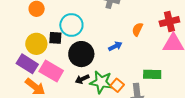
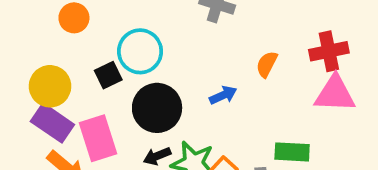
black square: (55, 38) -> (108, 75), turned -32
yellow circle: (36, 44) -> (50, 86), moved
pink rectangle: (51, 71) -> (98, 138), turned 40

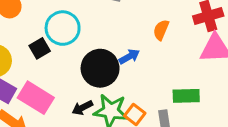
black circle: (157, 108) -> (100, 68), moved
pink rectangle: (98, 138) -> (36, 98), turned -36

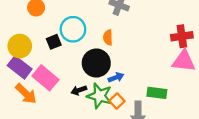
orange semicircle: (161, 30) -> (108, 37), moved, turned -32
blue arrow: (129, 57) -> (116, 77), moved

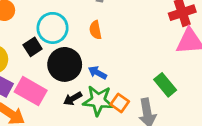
black circle: (96, 63) -> (65, 64), moved
blue arrow: (116, 77) -> (97, 73), moved, turned -120
green rectangle: (157, 93) -> (165, 85), turned 54

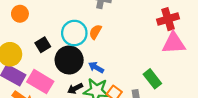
cyan circle: (53, 28) -> (74, 33), moved
orange semicircle: (95, 30) -> (95, 32), turned 40

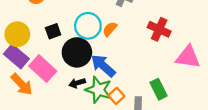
red cross: (168, 19) -> (159, 29), moved, turned 30
blue arrow: (96, 67) -> (103, 66), size x1.6

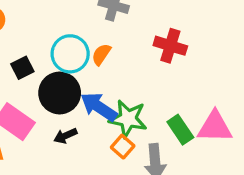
pink triangle: (188, 57) -> (215, 127), moved
green star: (98, 90) -> (128, 119), moved

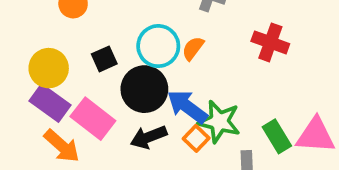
black arrow: (65, 136) -> (149, 137), size x1.4
orange square: (123, 147) -> (196, 138), moved

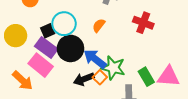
cyan circle: (158, 46) -> (64, 24), moved
purple rectangle: (50, 103) -> (46, 48), moved
black arrow: (149, 137) -> (84, 79), moved

